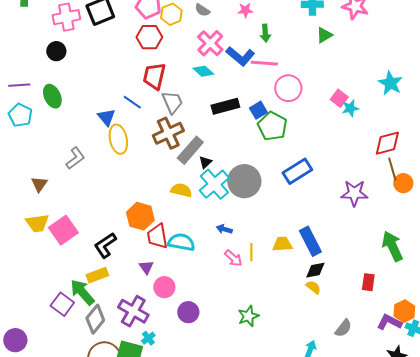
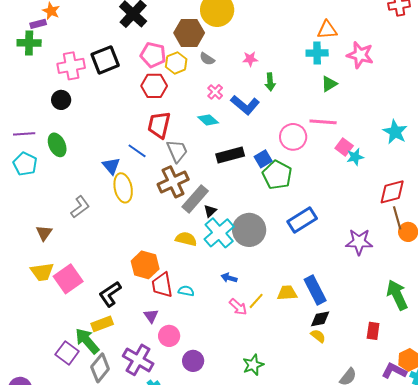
pink cross: (210, 43) -> (215, 92), size x0.6
pink line: (264, 63) -> (323, 122), moved
cyan semicircle: (181, 242) -> (186, 291), size x0.6
yellow line: (251, 252) -> (256, 301), turned 42

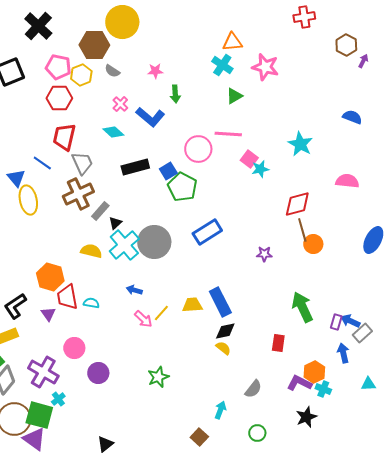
cyan cross: (317, 53) -> (222, 65), turned 35
gray rectangle: (195, 199) -> (100, 211), size x0.7
purple star: (359, 242) -> (264, 254), size x0.6
purple triangle: (151, 316) -> (48, 314), moved

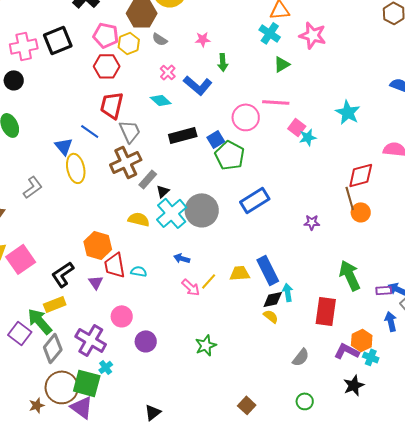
red diamond: (297, 204) -> (361, 175), moved
purple rectangle: (336, 322) -> (384, 290), turned 70
red rectangle: (278, 343) -> (326, 311), size x1.6
cyan arrow: (220, 410) -> (288, 292), moved, turned -30

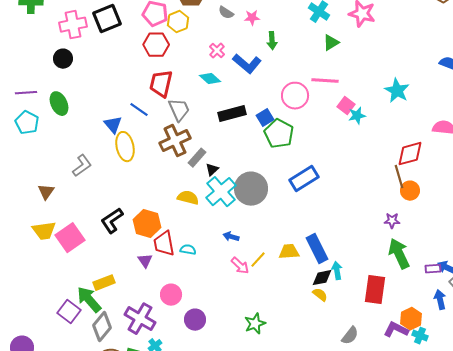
gray semicircle: (160, 39) -> (226, 13), moved
purple star: (312, 222) -> (392, 221), moved
black L-shape: (63, 274) -> (112, 221), moved

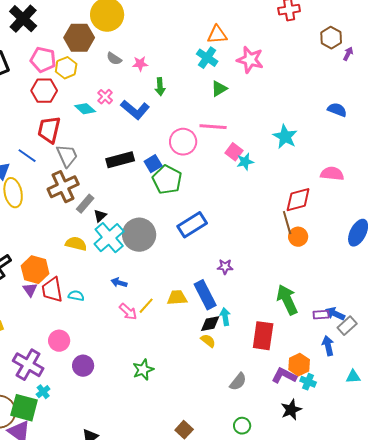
cyan diamond: (210, 79) -> (85, 109), moved
purple star: (392, 221) -> (225, 267), moved
purple triangle: (145, 261) -> (30, 290), moved

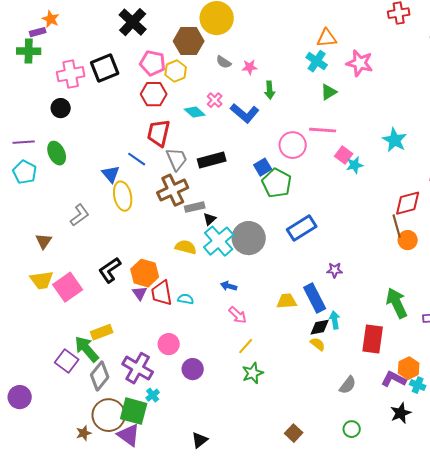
black rectangle: (120, 160) -> (212, 160), moved
gray rectangle: (85, 204) -> (195, 207), turned 36
yellow line: (146, 306) -> (246, 346), moved

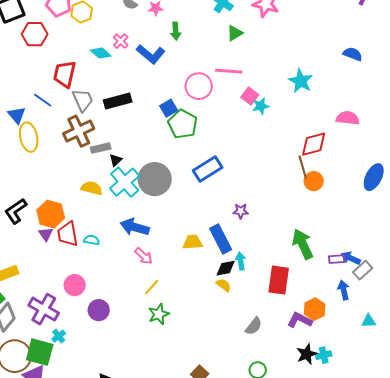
red hexagon: (154, 94) -> (35, 34), moved
blue arrow: (229, 286) -> (135, 227), size x1.8
cyan cross: (418, 385) -> (324, 355), moved, turned -35

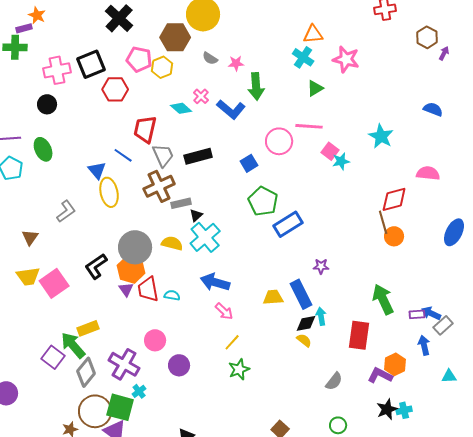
green arrow: (176, 31) -> (256, 86), size x1.5
green pentagon: (183, 124) -> (263, 201), moved
gray circle: (155, 179) -> (135, 247), moved

